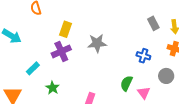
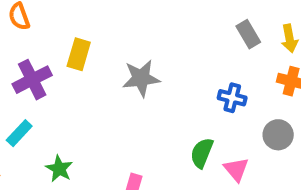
purple cross: (61, 51) -> (32, 80), moved

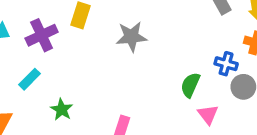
blue cross: (232, 98) -> (226, 64), moved
green semicircle: (202, 153) -> (190, 85), moved

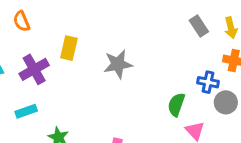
cyan rectangle: (29, 79) -> (26, 111), turned 30

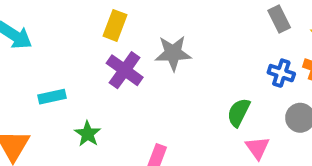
purple cross: (34, 69) -> (125, 70), moved, turned -32
blue cross: (208, 82) -> (281, 73), moved

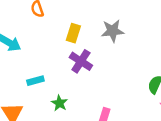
gray star: (173, 53) -> (113, 31), moved

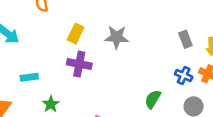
purple cross: (81, 61) -> (79, 64), turned -30

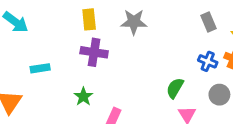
yellow rectangle: (76, 34) -> (89, 19), turned -30
green star: (51, 104) -> (83, 97), moved

